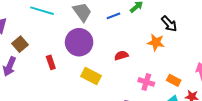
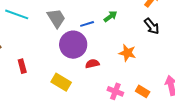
black arrow: (169, 24) -> (152, 26), moved
purple circle: (79, 42) -> (73, 45), moved

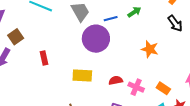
red semicircle: (92, 64) -> (116, 80), moved
yellow rectangle: (61, 82) -> (82, 76), turned -30

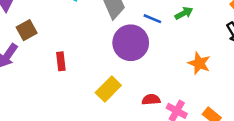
blue line: (111, 19) -> (152, 19), turned 32
yellow rectangle: (82, 76) -> (108, 89), turned -54

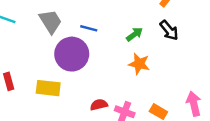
green arrow: (184, 13) -> (134, 34), moved
yellow rectangle: (108, 89) -> (48, 88), moved, turned 60

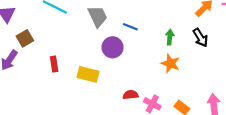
green arrow: (134, 34) -> (170, 37), turned -56
purple circle: (72, 54) -> (113, 47), size x0.7

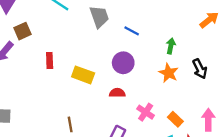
black arrow: (200, 38) -> (200, 69), moved
purple circle: (113, 47) -> (123, 63), moved
red semicircle: (131, 95) -> (117, 93), moved

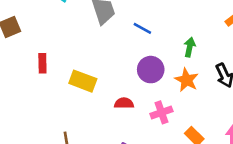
purple circle: (123, 63) -> (151, 70), moved
pink cross: (146, 112) -> (161, 112), moved, turned 36

